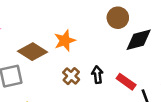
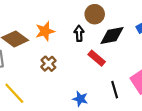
black arrow: (97, 75) -> (79, 33), moved
red rectangle: (126, 82) -> (97, 58), moved

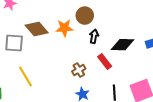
brown circle: (95, 14) -> (85, 16), moved
brown cross: (48, 64) -> (79, 70), moved

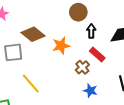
orange star: (64, 28) -> (61, 46), moved
red rectangle: (105, 62) -> (97, 54), moved

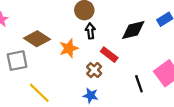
black arrow: (91, 31) -> (90, 31), moved
blue star: (90, 91) -> (91, 95), moved

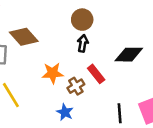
orange star: (69, 48) -> (53, 73), moved

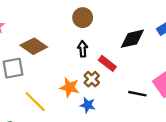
black arrow: (83, 43) -> (83, 49), moved
orange star: (53, 73) -> (69, 87), moved, turned 30
black line: (120, 113) -> (137, 94), turned -60

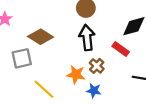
black arrow: (83, 49) -> (87, 38), size x1.6
red rectangle: (107, 63) -> (121, 49), moved

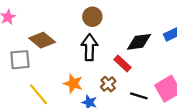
brown cross: (97, 66) -> (108, 84), moved

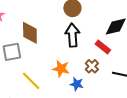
brown diamond: (42, 40) -> (30, 33), turned 55

